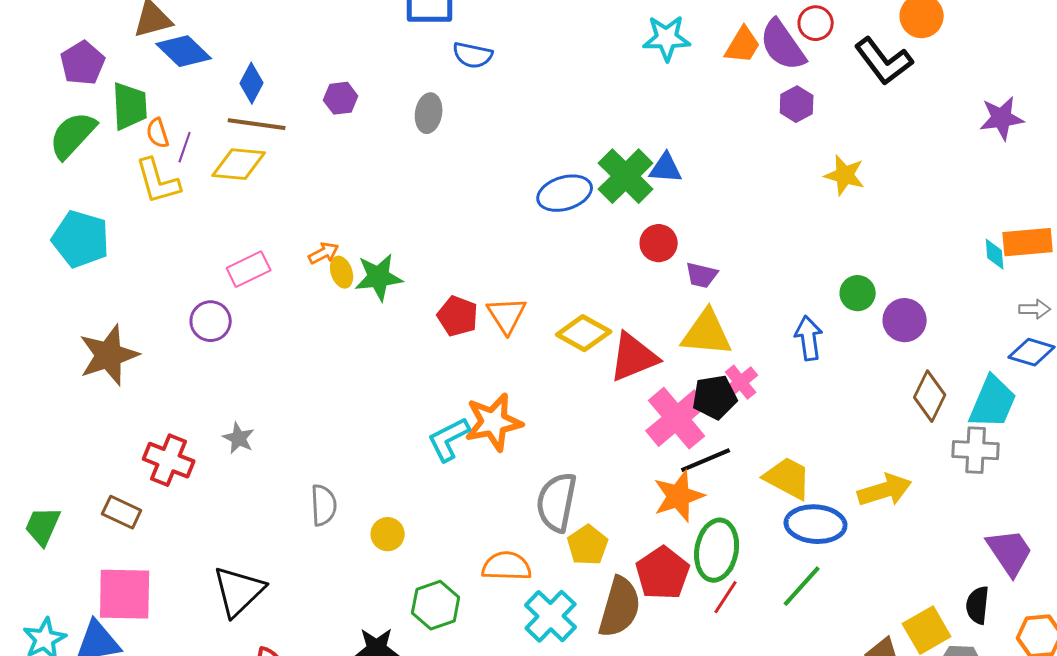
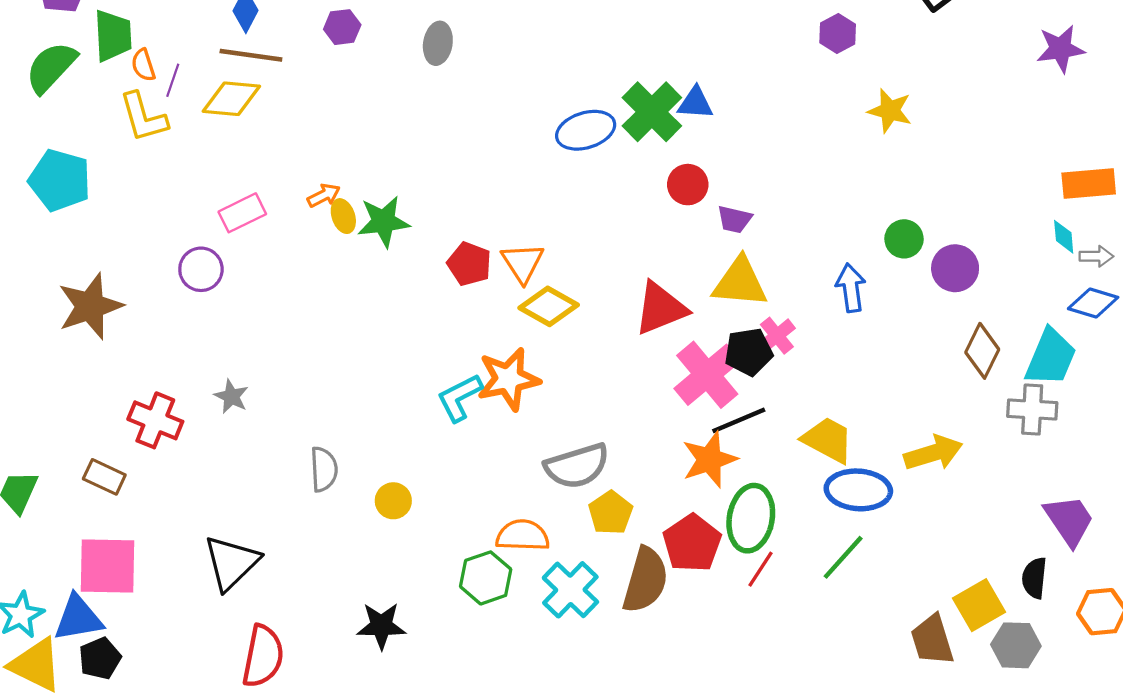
cyan diamond: (995, 254) -> (1064, 237), moved
yellow diamond: (584, 333) -> (549, 306), moved
gray semicircle: (557, 502) -> (577, 466), turned -118
green hexagon: (436, 605) -> (486, 578), moved

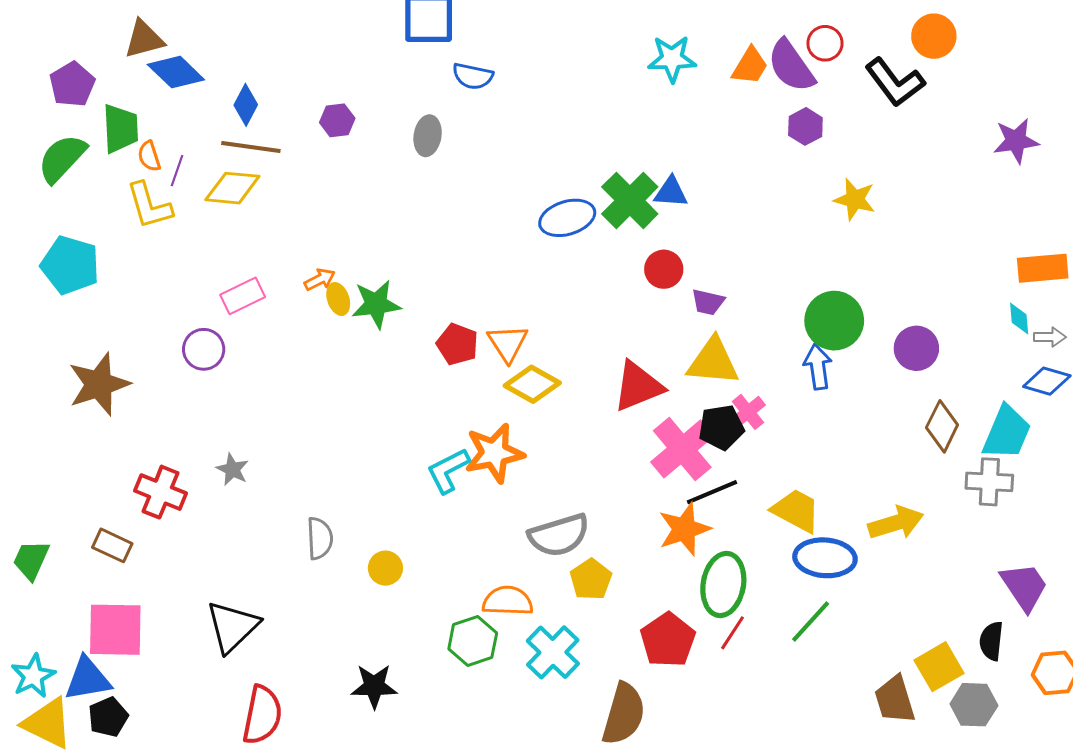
green circle: (904, 239) -> (834, 321), moved, size x1.6
red pentagon: (692, 543) -> (668, 640), moved
brown semicircle: (645, 580) -> (624, 714), moved

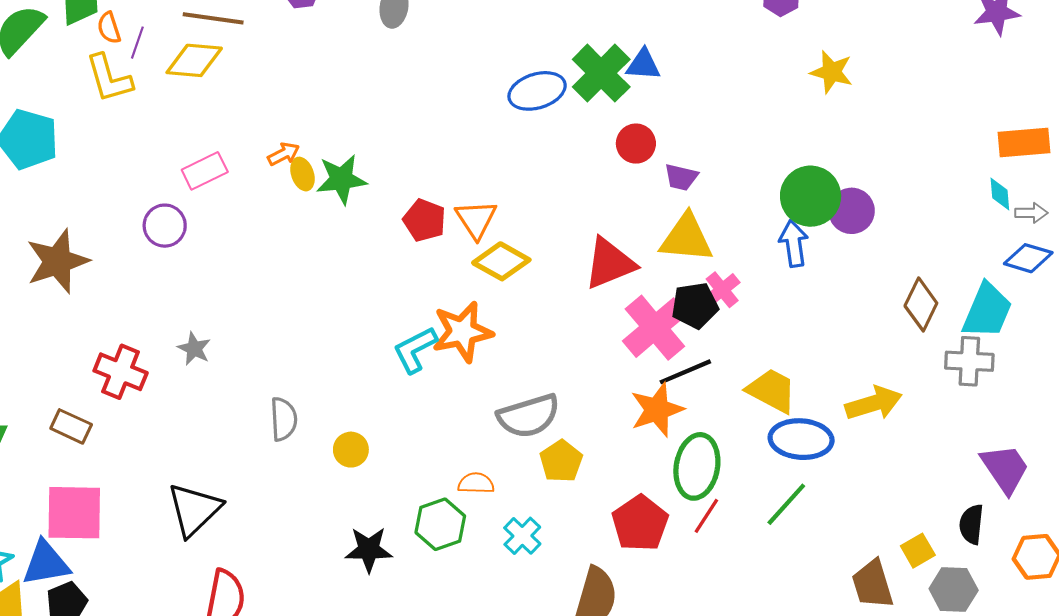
purple circle: (916, 348) -> (852, 211), moved
orange semicircle: (508, 601) -> (476, 483), size x0.7
cyan cross: (553, 652) -> (522, 536), size x0.7
yellow square: (939, 667) -> (918, 551), size x0.7
black star: (374, 686) -> (369, 550), moved

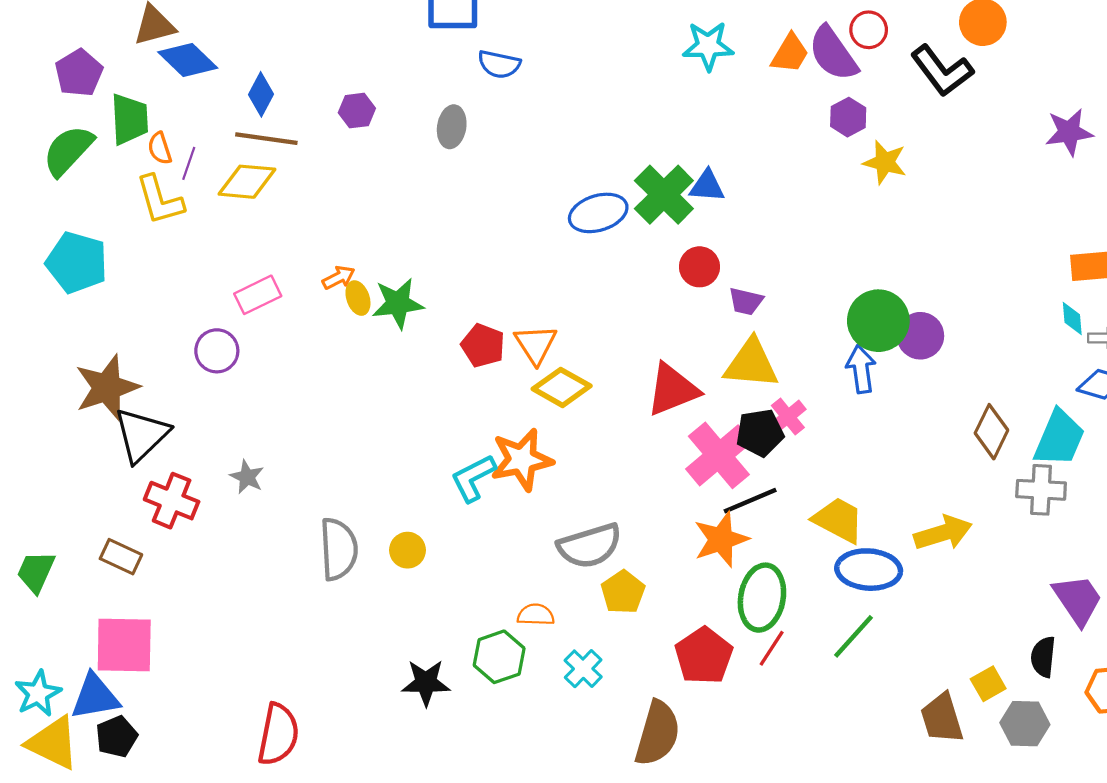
yellow star: (832, 72) -> (885, 162), moved
gray semicircle: (284, 419) -> (339, 549), size x1.4
yellow circle: (351, 450) -> (408, 550), moved
black triangle: (194, 510) -> (141, 435), moved

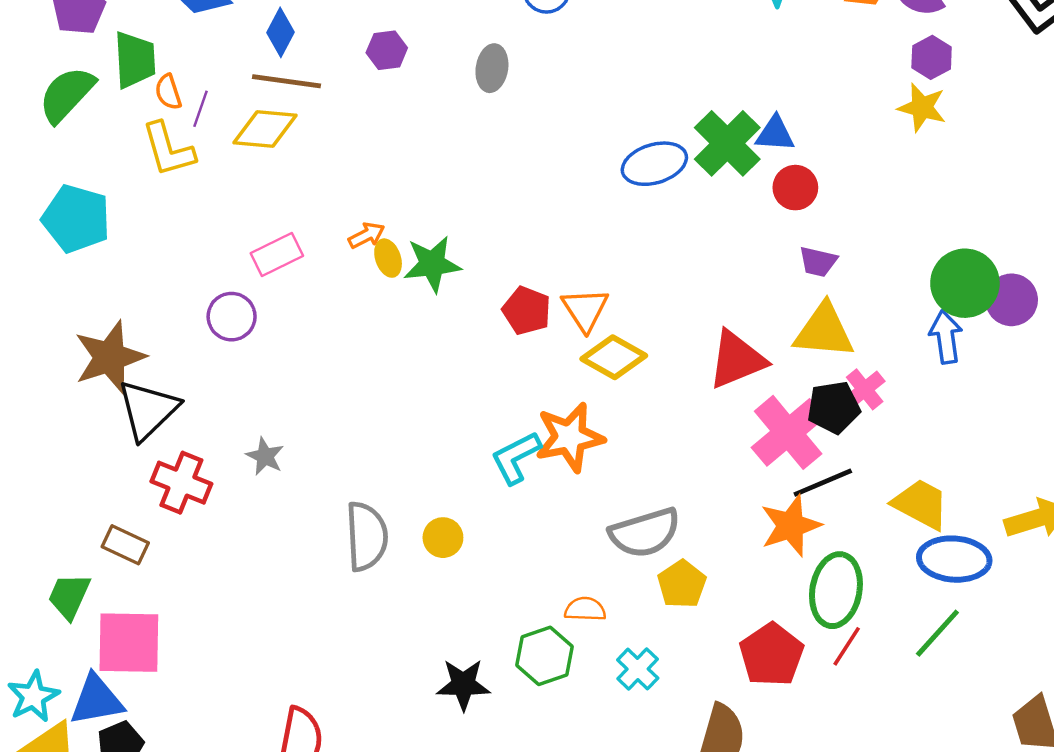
yellow star: (885, 162) -> (922, 108), moved
red circle: (699, 267) -> (795, 188), moved
green trapezoid: (36, 572) -> (69, 596), moved

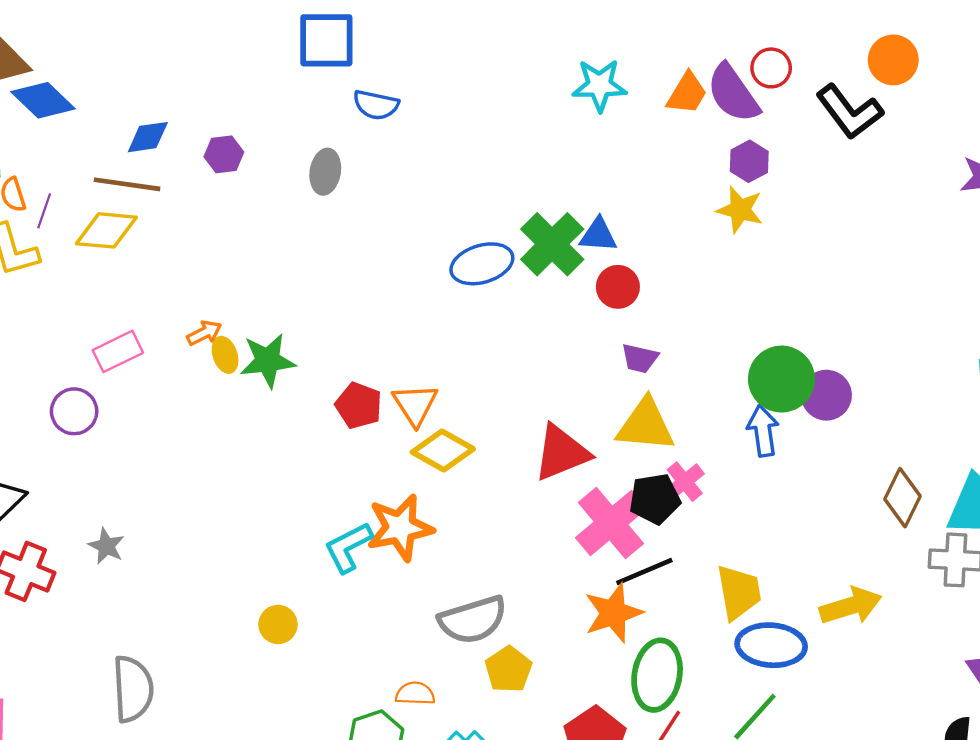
blue diamond: (281, 32) -> (148, 137), moved, turned 54
yellow trapezoid: (921, 504) -> (739, 592), turned 52
gray semicircle: (367, 536) -> (133, 689), moved

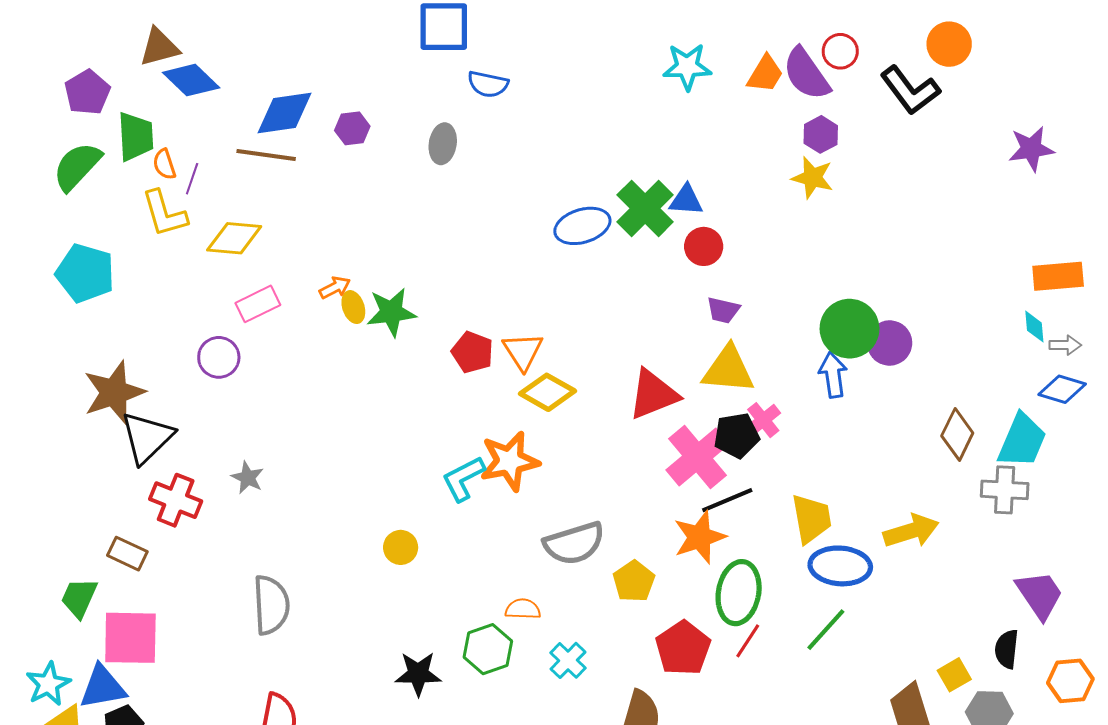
blue diamond: (148, 137) -> (285, 113), size x1.5
yellow diamond: (106, 230) -> (234, 238), moved
yellow pentagon: (508, 669) -> (634, 581), moved

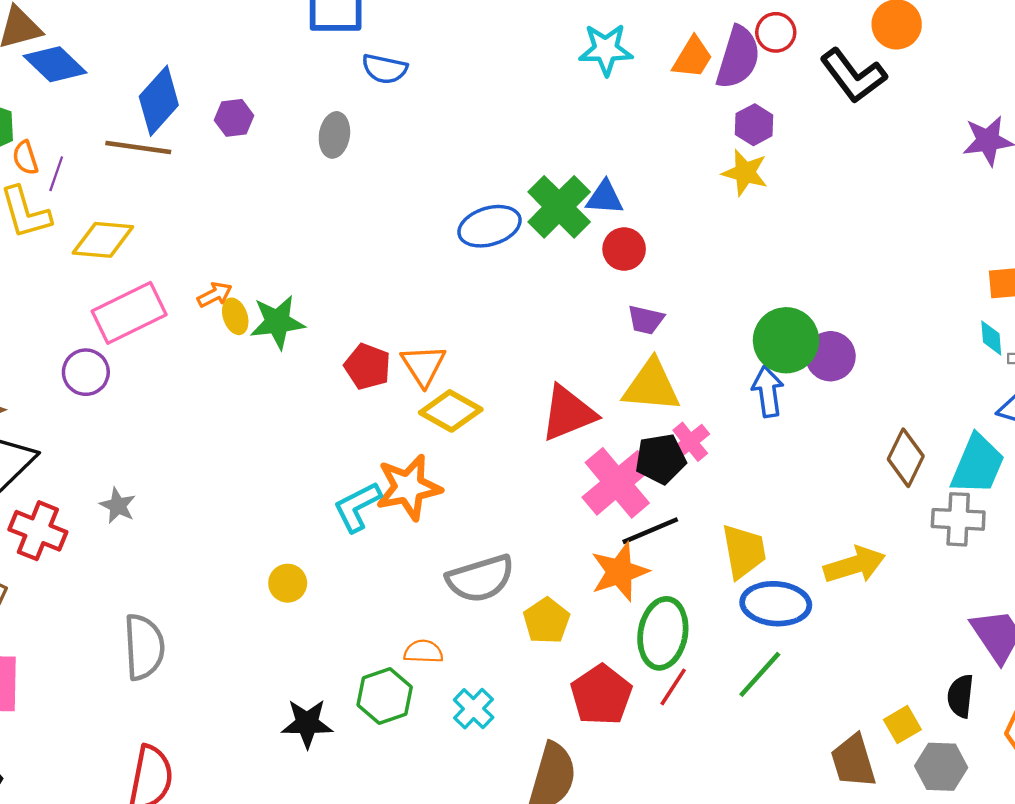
purple semicircle: (806, 74) -> (738, 57), turned -128
blue diamond: (285, 113) -> (159, 101), turned -40
pink rectangle: (258, 304) -> (129, 313), size x1.5

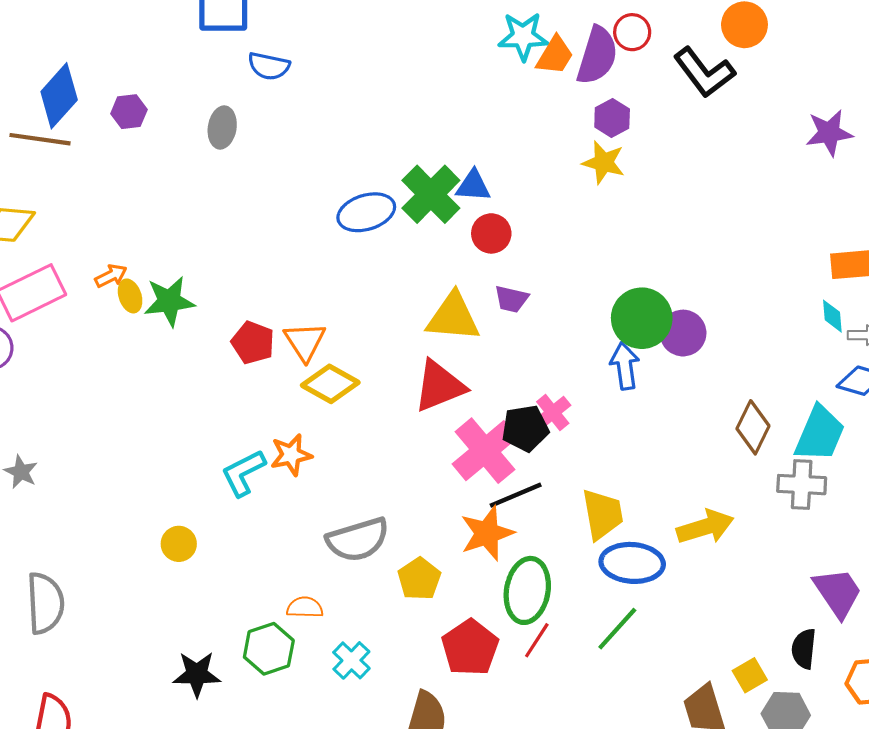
cyan star: (606, 49) -> (523, 36), moved
yellow triangle: (651, 386) -> (453, 317), moved
orange star: (409, 487) -> (291, 455), size x0.7

